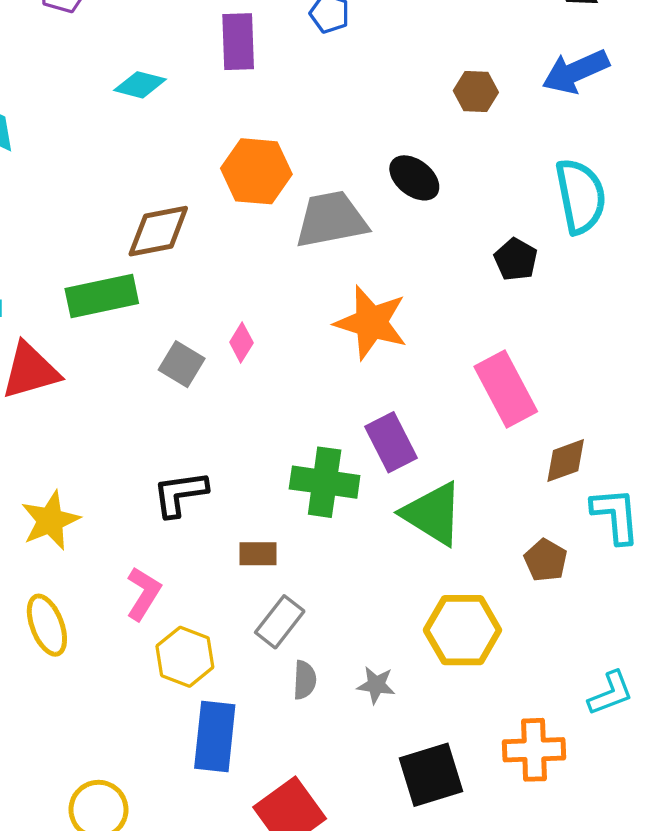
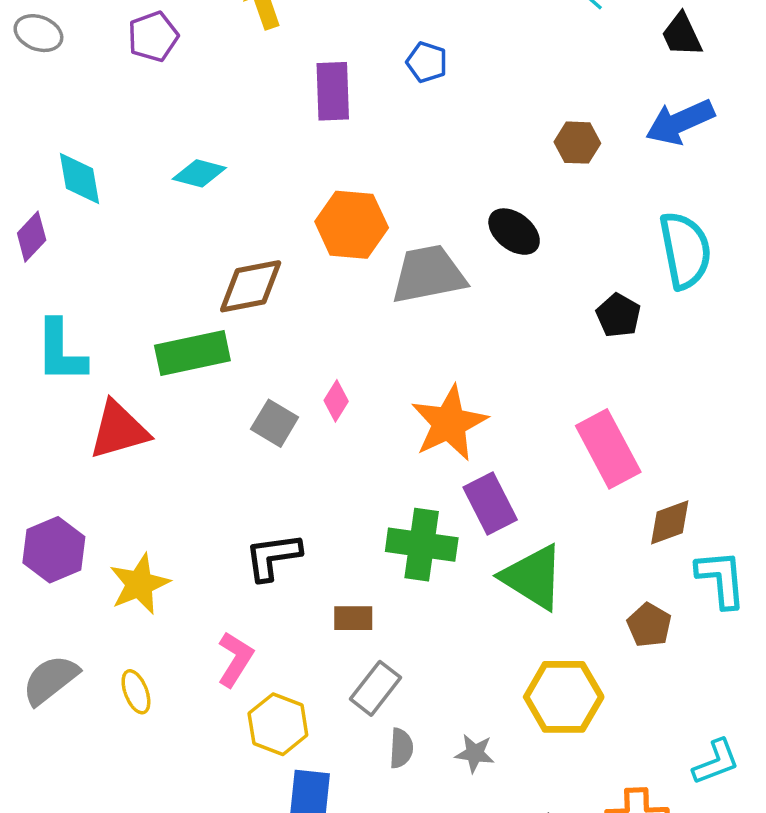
cyan diamond: (140, 85) -> (199, 173), moved
orange star: (371, 323) -> (449, 423), moved, turned 30
yellow ellipse: (47, 625) -> (136, 692), size x0.7

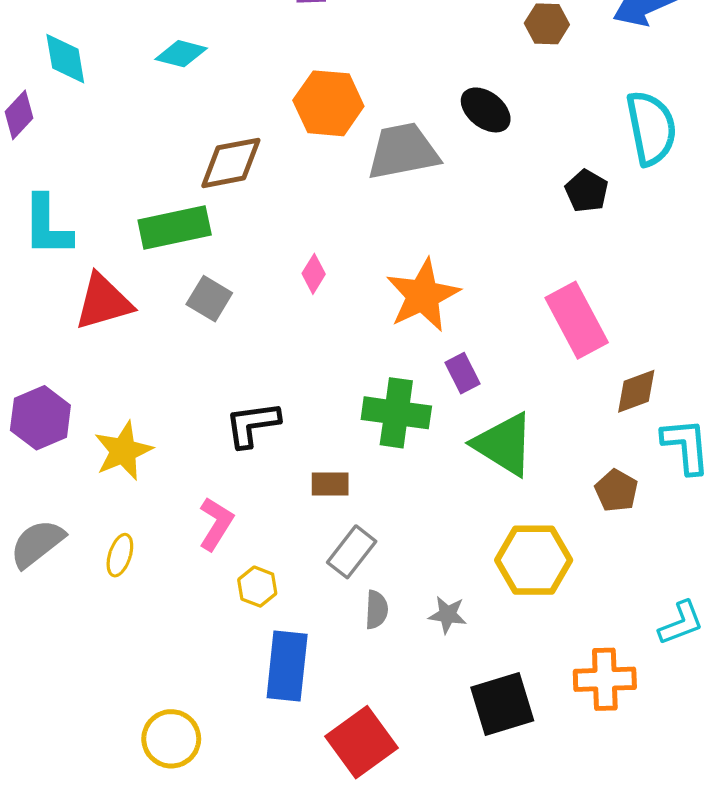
gray square: (275, 423) -> (209, 299), moved
purple rectangle: (490, 504) -> (462, 373), size x0.7
yellow ellipse: (136, 692) -> (120, 555), turned 39
yellow hexagon: (278, 724) -> (257, 587), size x0.7

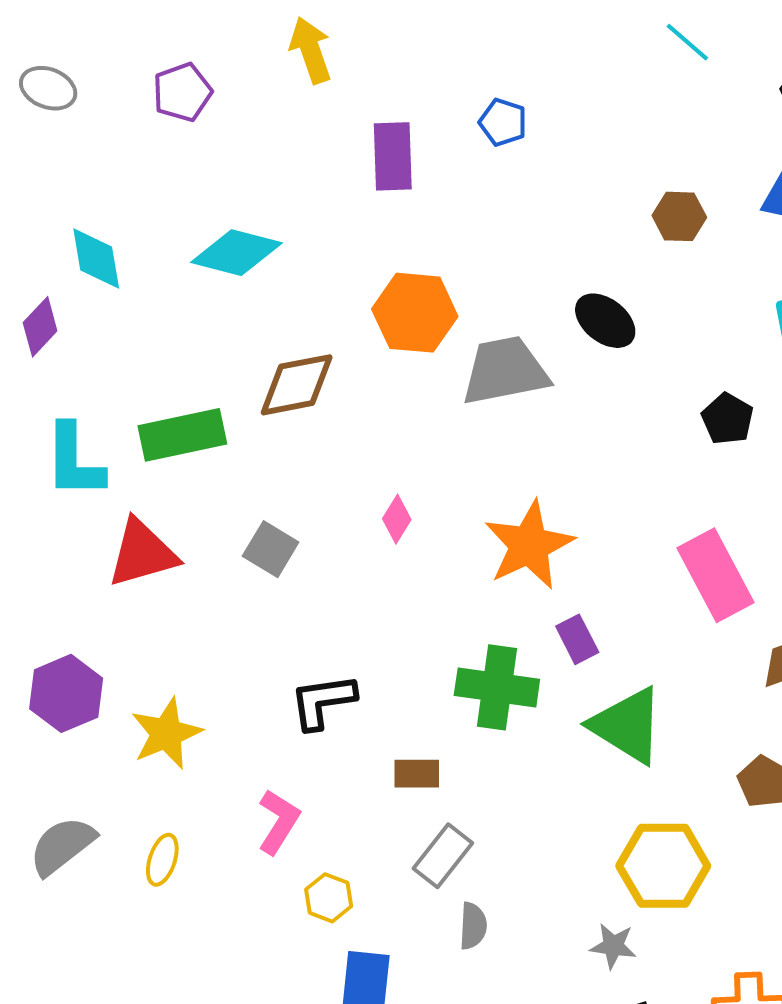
cyan diamond: (181, 54) -> (236, 253), size x1.4
green rectangle: (175, 227) -> (182, 435), moved
gray star: (448, 615) -> (613, 946), moved

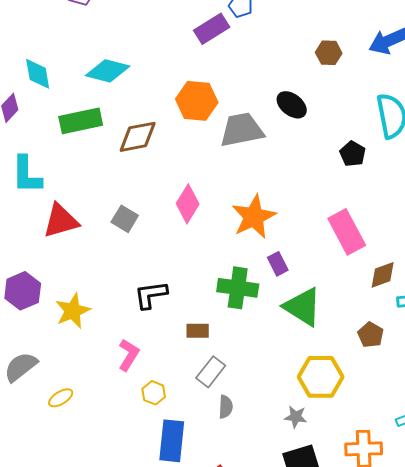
purple rectangle: (393, 156) -> (212, 29), moved, turned 60
green rectangle: (182, 435) -> (81, 121), moved
pink diamond: (397, 519) -> (188, 204), size x1.6
yellow ellipse: (162, 860) -> (61, 398), moved, turned 40

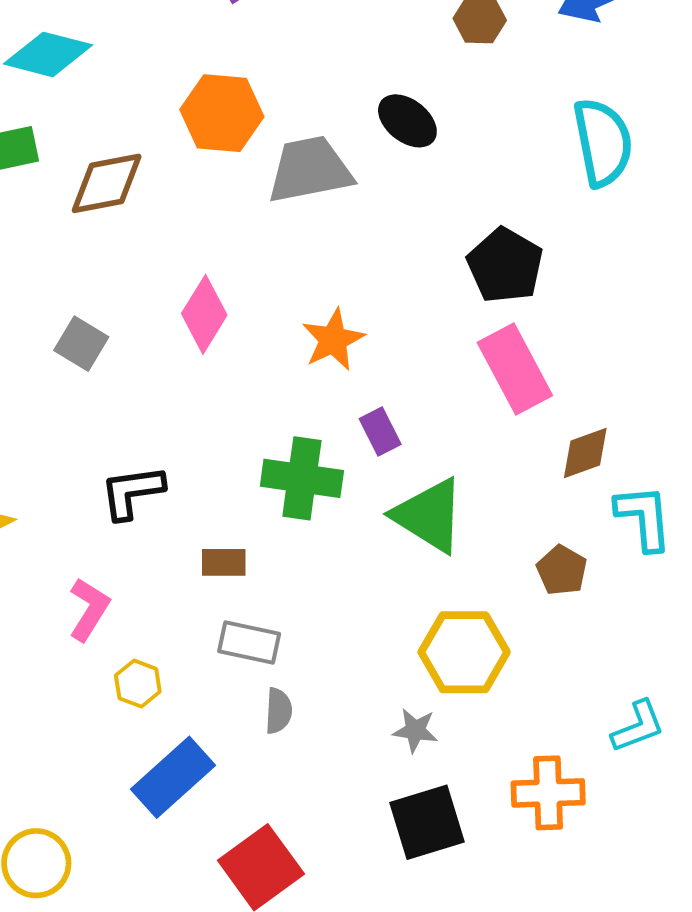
black pentagon: (353, 154) -> (505, 265), moved, size x1.5
orange star: (254, 217) -> (333, 340), size x0.7
gray rectangle: (211, 372) -> (249, 642), turned 64
blue rectangle: (172, 441) -> (173, 777), turned 42

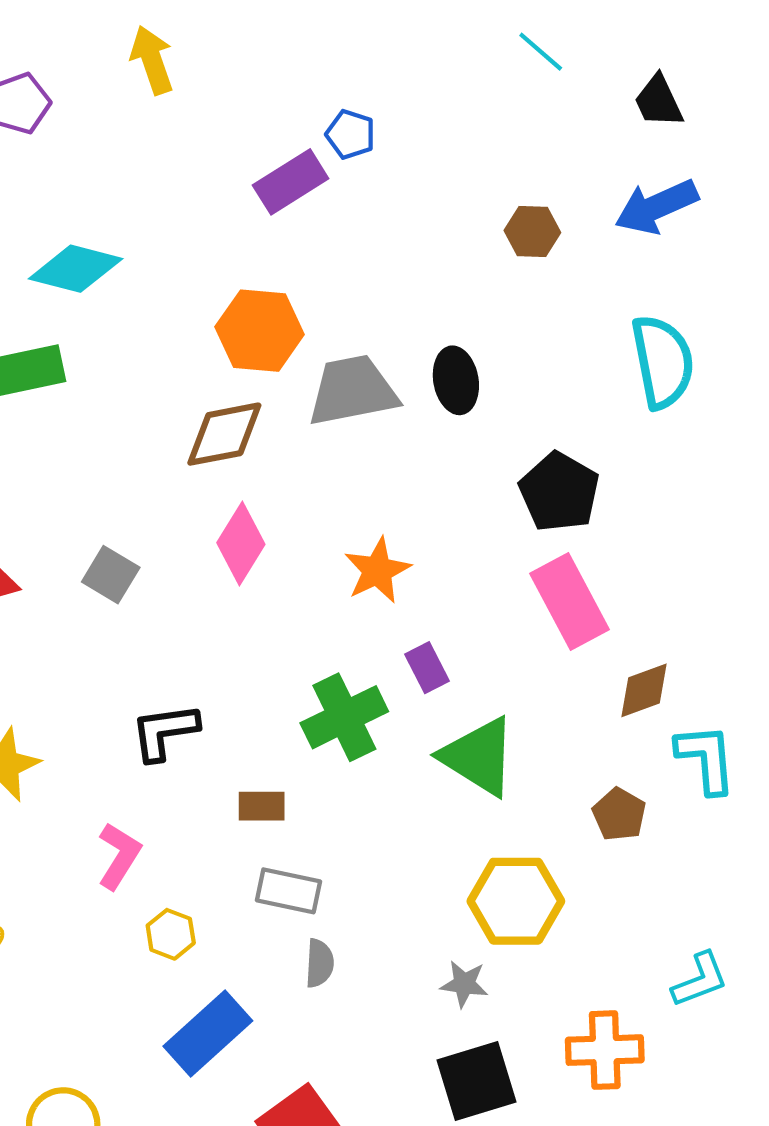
black ellipse: (407, 121) -> (456, 380), moved, turned 42
brown diamond: (107, 183) -> (224, 434), moved
green cross: (302, 478) -> (344, 717), turned -34

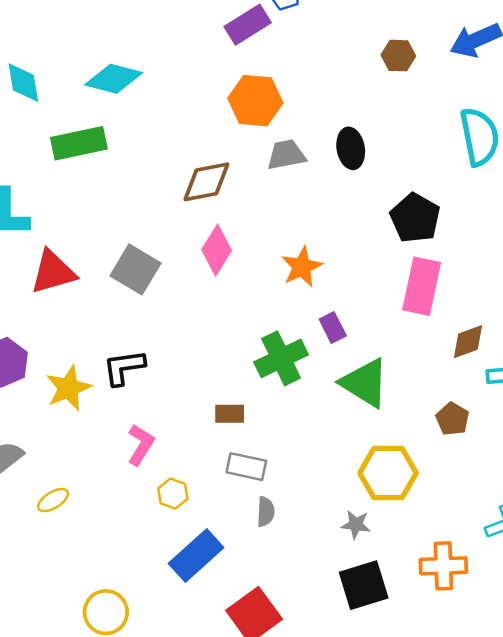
orange hexagon: (260, 331) -> (255, 101), moved
gray trapezoid: (353, 391) -> (286, 155), size x0.7
gray square: (111, 575) -> (135, 269), size x1.4
pink rectangle: (570, 601) -> (422, 286), turned 40
black L-shape: (164, 732) -> (124, 367), moved

